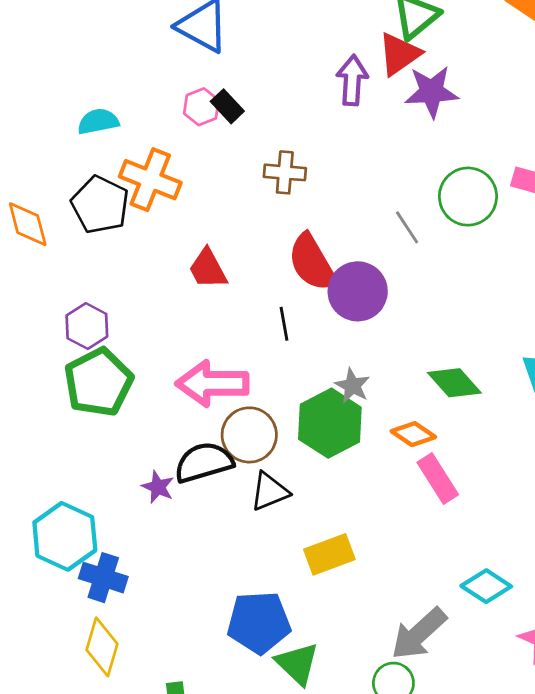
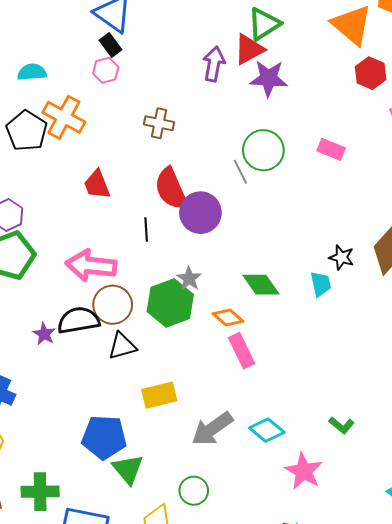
black rectangle: (227, 106) -> (110, 45), moved
green circle: (468, 197) -> (263, 150), moved
gray arrow: (419, 634) -> (212, 429), moved

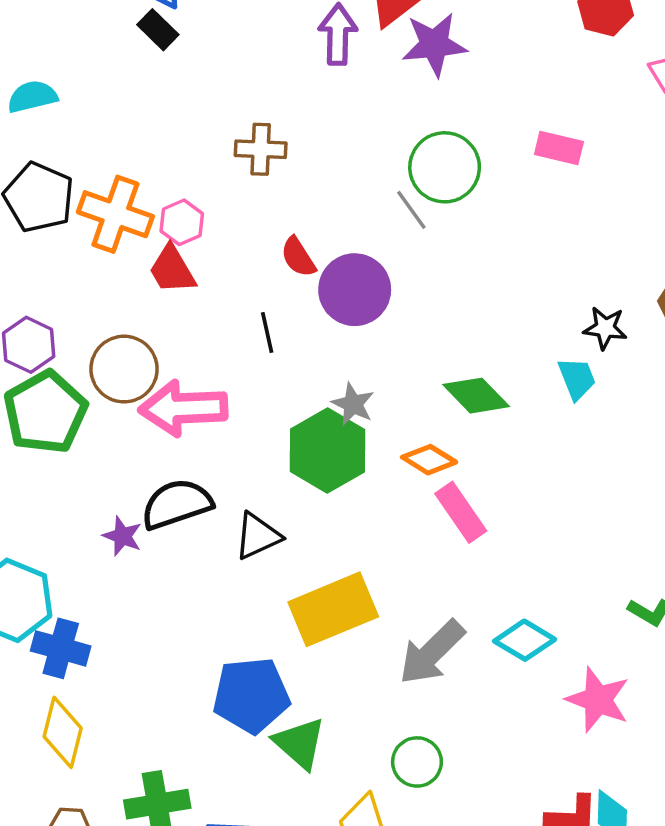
pink hexagon: (106, 70) -> (182, 222), moved
orange cross: (64, 117) -> (115, 214), moved
red semicircle: (171, 189) -> (298, 257), size x0.6
brown circle: (113, 305) -> (124, 369), moved
yellow rectangle: (159, 395) -> (333, 609), size x1.4

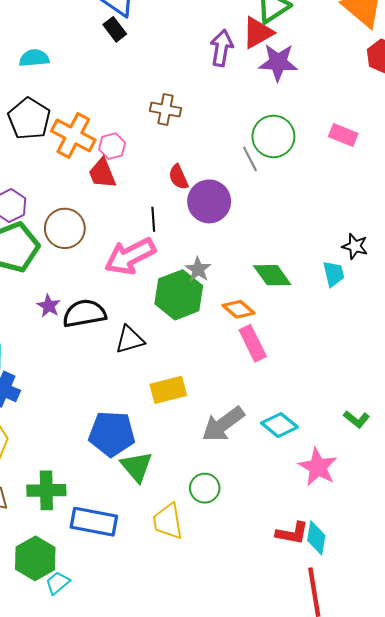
pink arrow: (183, 408) -> (130, 256), moved, turned -33
purple star: (122, 536) -> (49, 306), moved
yellow rectangle: (333, 609) -> (168, 390), size x0.7

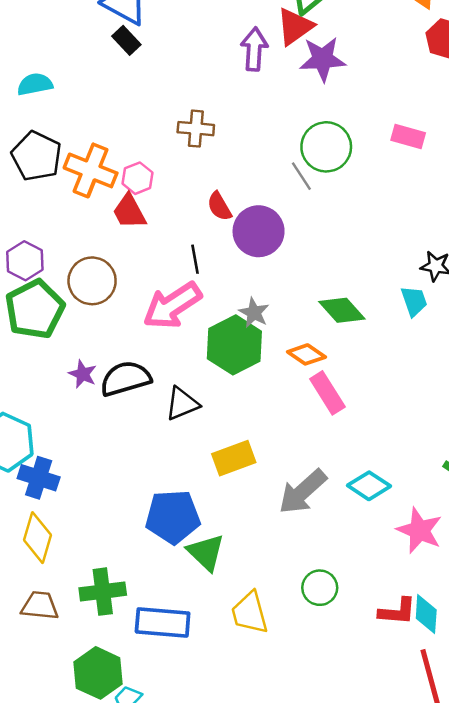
green circle: (205, 488) -> (320, 588), moved

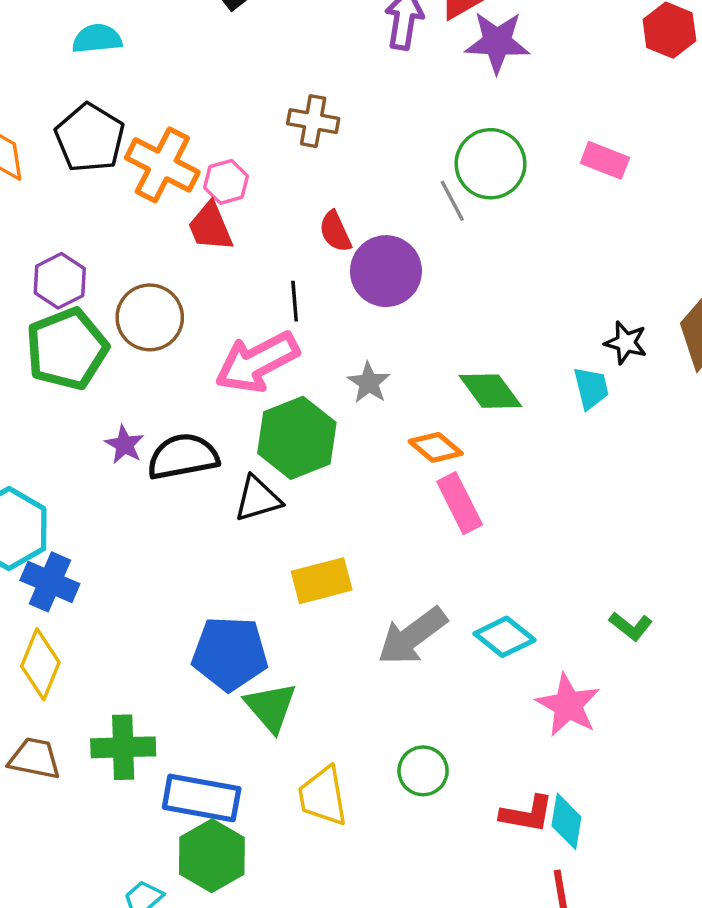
green hexagon: (234, 345) -> (297, 438), moved
green hexagon: (98, 673) -> (212, 856), moved

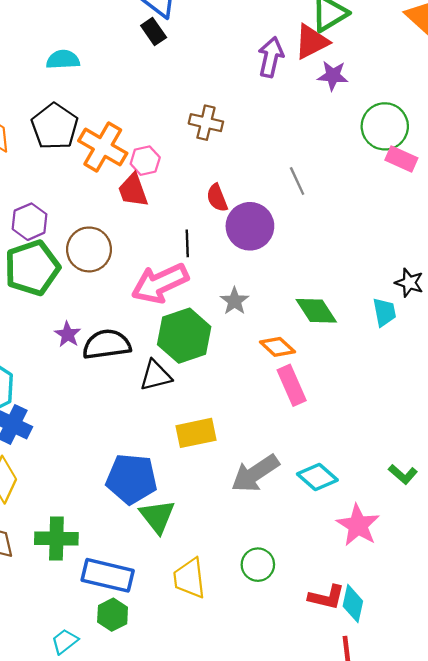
purple star: (497, 42) -> (333, 76), size x0.7
green circle: (490, 164) -> (385, 126), moved
green hexagon: (212, 856) -> (113, 615), size x0.7

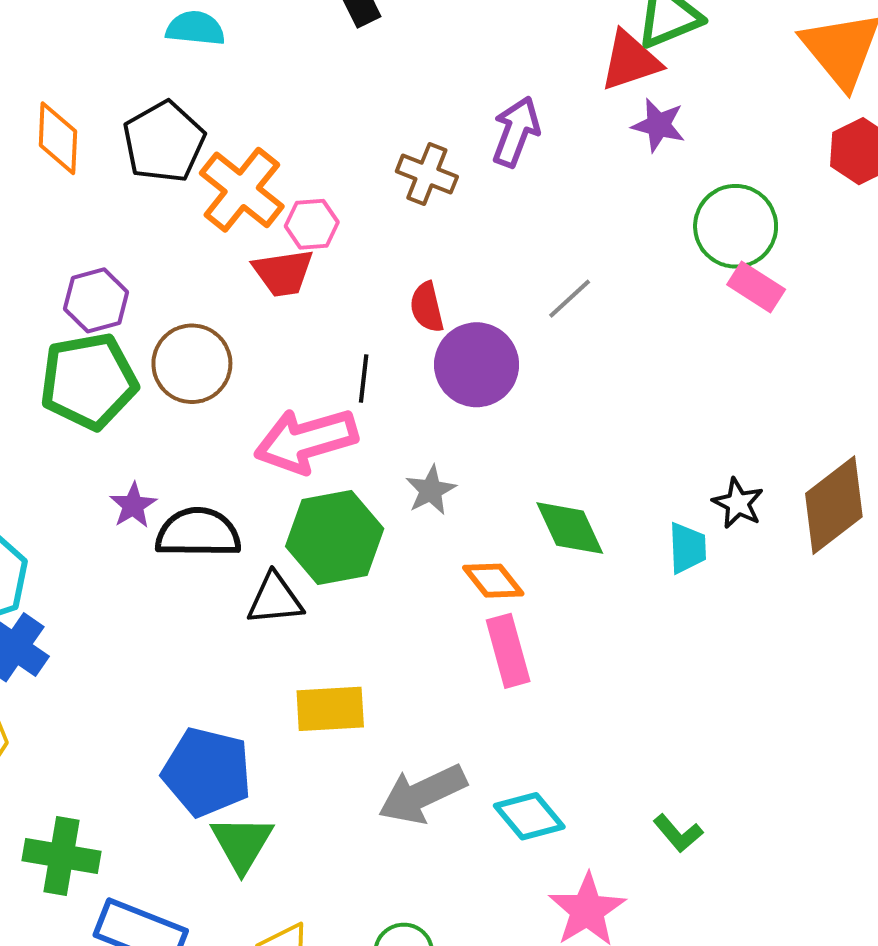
purple arrow: (271, 57) -> (516, 132), moved
gray line: (297, 181) -> (570, 299), turned 64
red trapezoid: (133, 190) -> (283, 273), turned -87

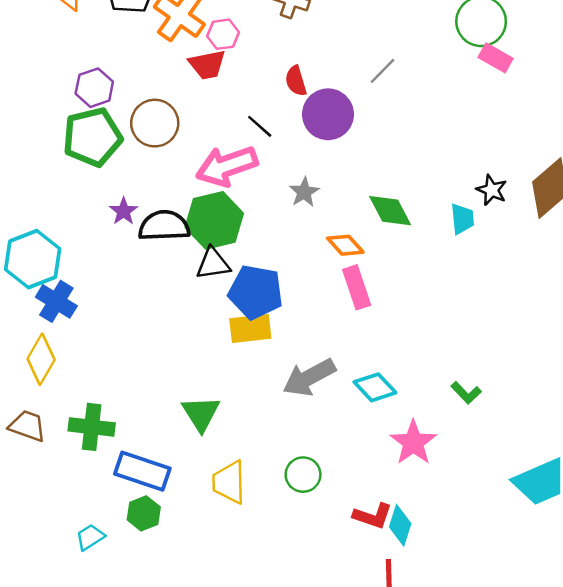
black line: (364, 378) -> (260, 126), turned -52
green hexagon: (335, 537) -> (214, 220), moved
blue pentagon: (207, 772) -> (256, 292), moved

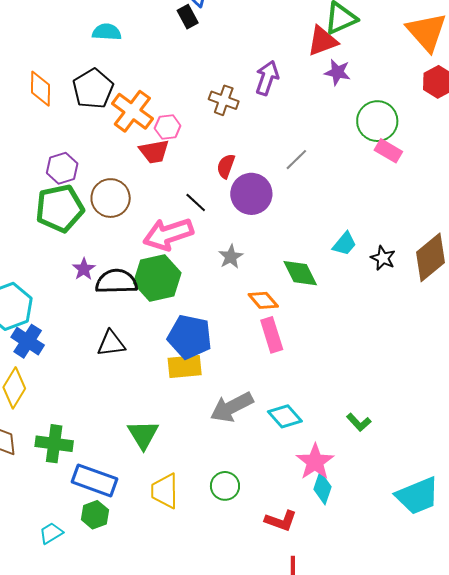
red semicircle: (296, 81) -> (226, 166), turned 35
cyan trapezoid: (462, 219) -> (345, 244), moved, turned 44
black triangle: (213, 264) -> (111, 343), moved
cyan diamond: (400, 525) -> (323, 488), moved

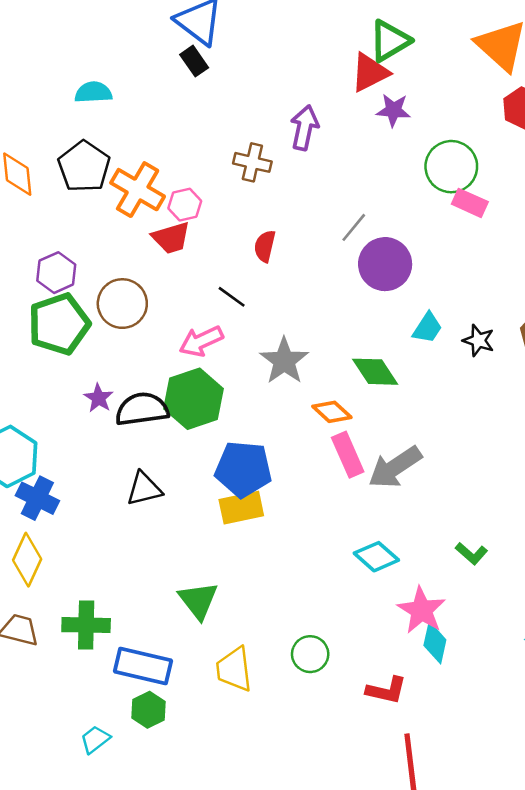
purple circle: (251, 194) -> (385, 264), moved
pink arrow: (168, 234) -> (201, 341), size x0.7
gray star: (231, 257) -> (284, 361), size x1.5
gray arrow: (232, 407) -> (395, 467), moved

